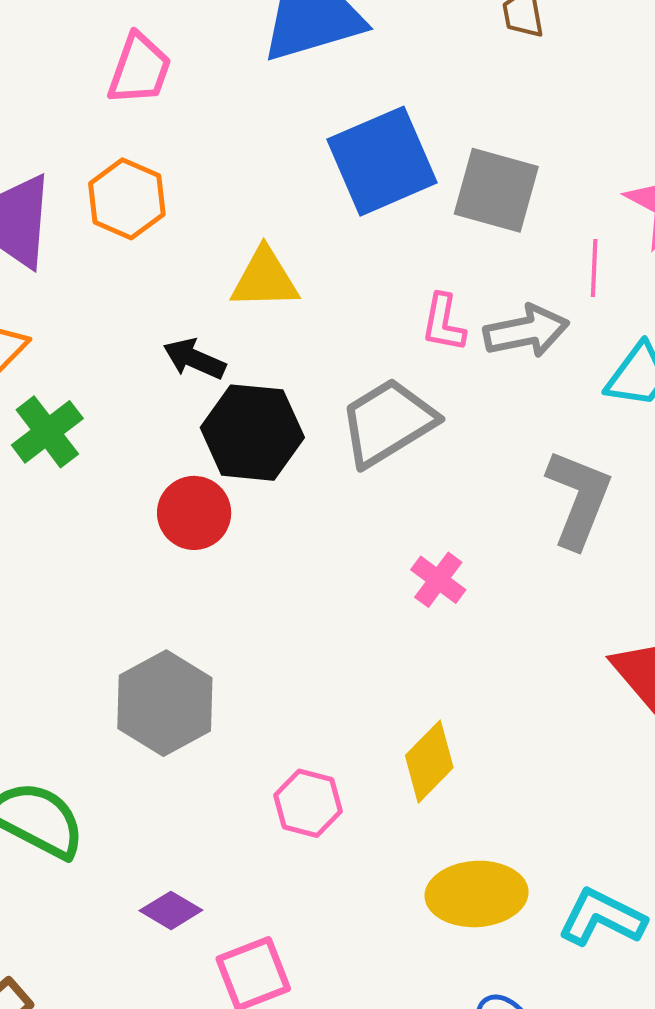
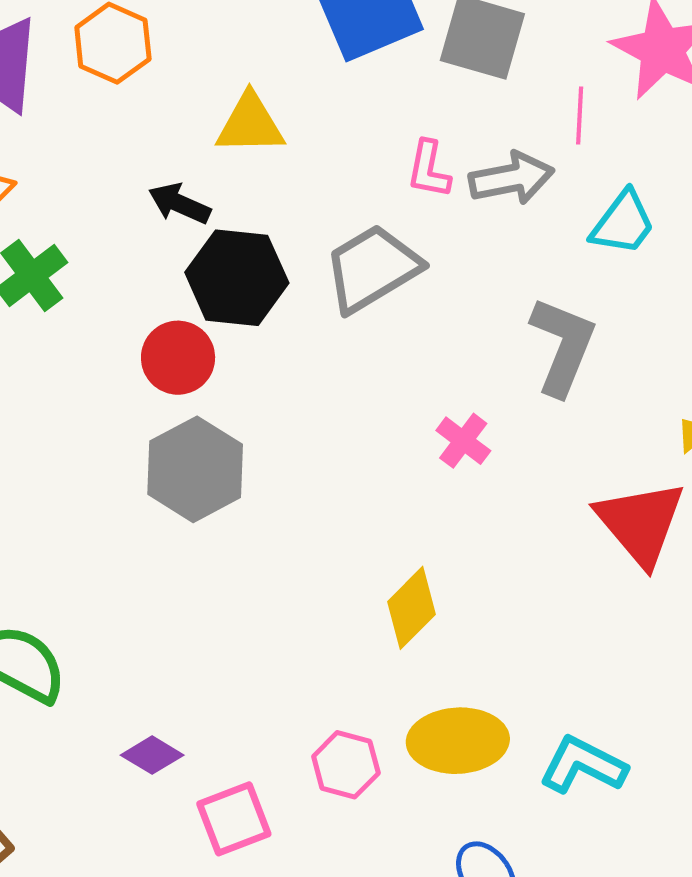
pink cross: (438, 580) -> (463, 441), moved
gray hexagon: (165, 703) -> (195, 469), moved
pink hexagon: (308, 803) -> (346, 765), moved

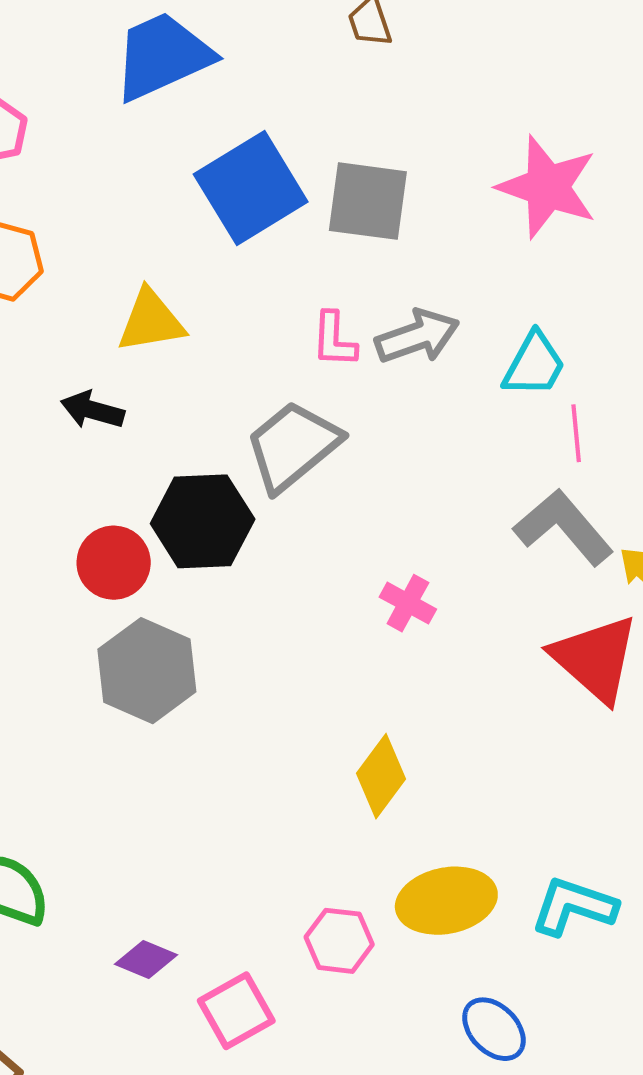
pink line: (580, 116) -> (576, 433), moved
black hexagon: (237, 278) -> (203, 521), moved
gray L-shape: (563, 346) -> (563, 527), moved, turned -54

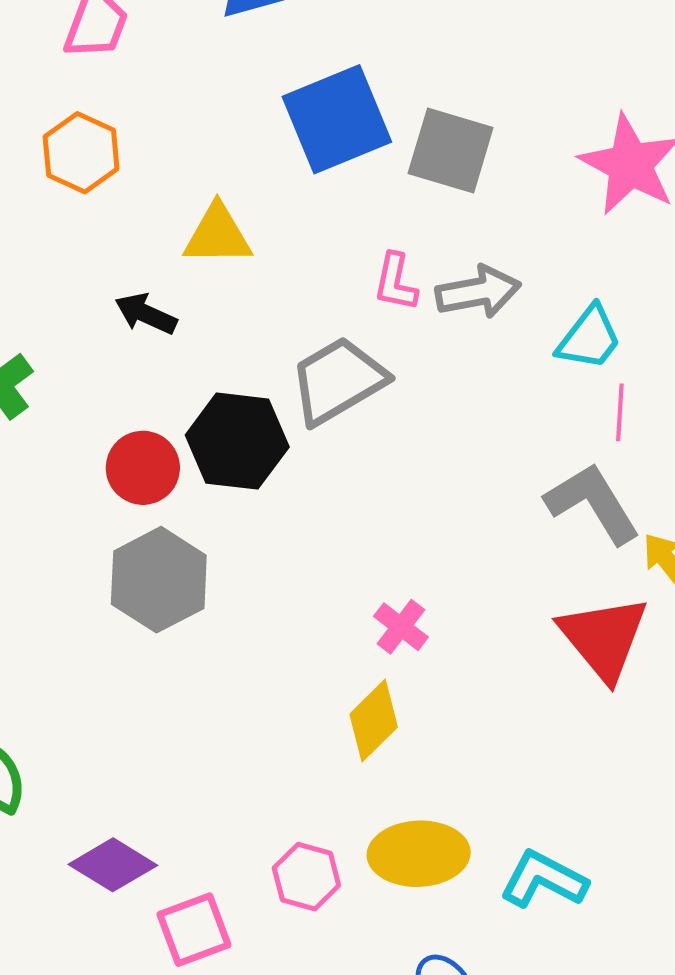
pink cross: (408, 603) -> (401, 627), moved
purple diamond: (146, 959) -> (113, 865), size x1.4

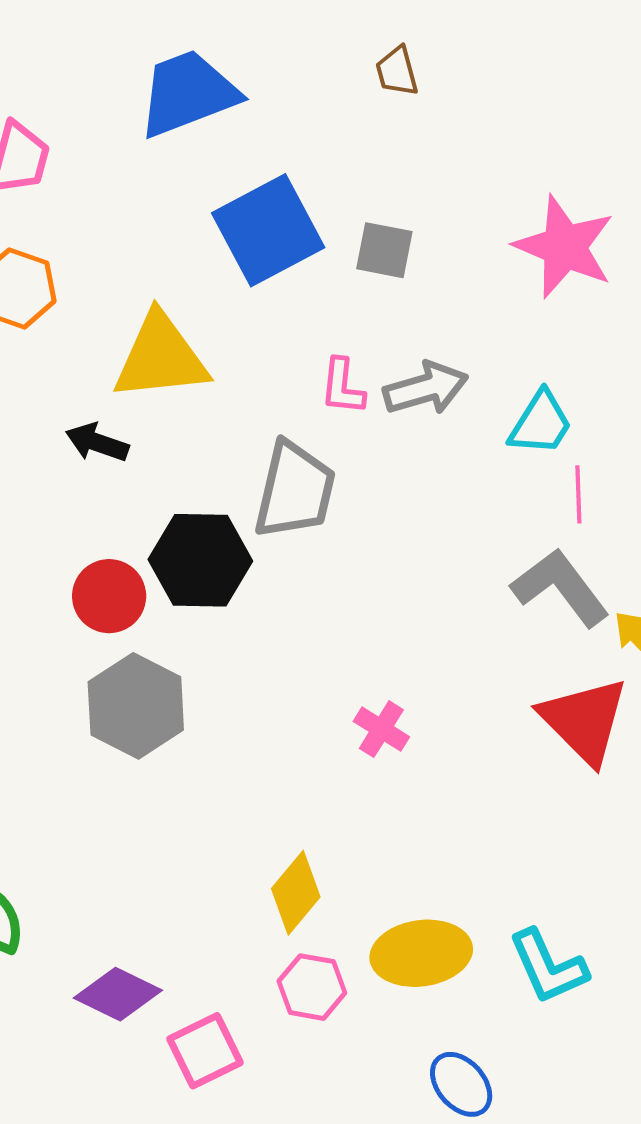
gray square: (451, 150) -> (384, 250), size x0.7
yellow triangle: (217, 235) -> (161, 357), size x1.4
gray trapezoid: (338, 381) -> (295, 490), turned 139
yellow diamond: (374, 721) -> (296, 893), moved
cyan L-shape: (544, 879) -> (548, 967), turned -136

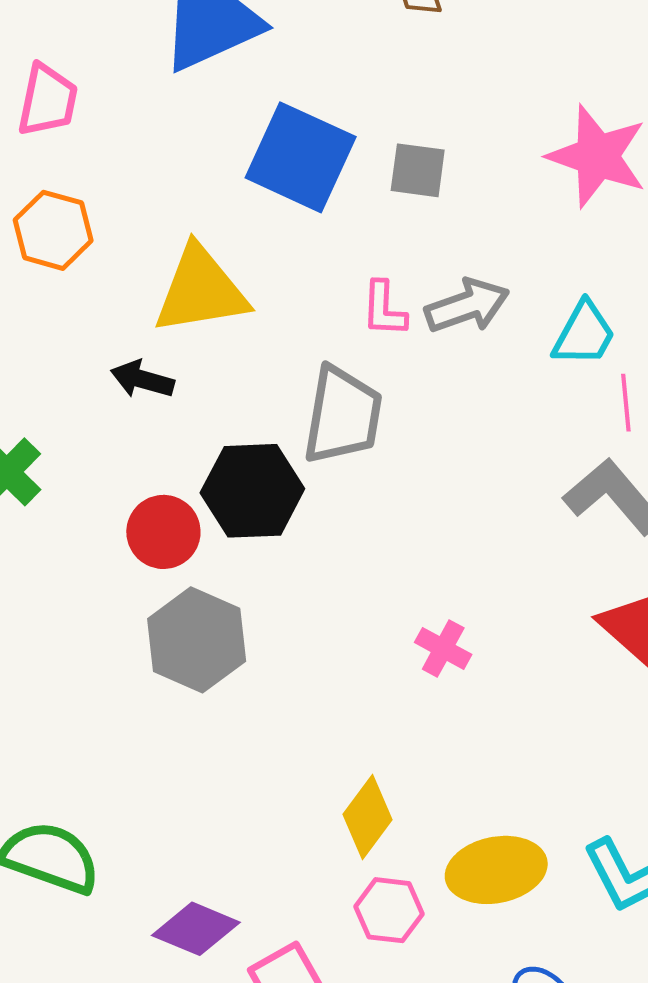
blue square: (268, 230) -> (301, 157), turned -34

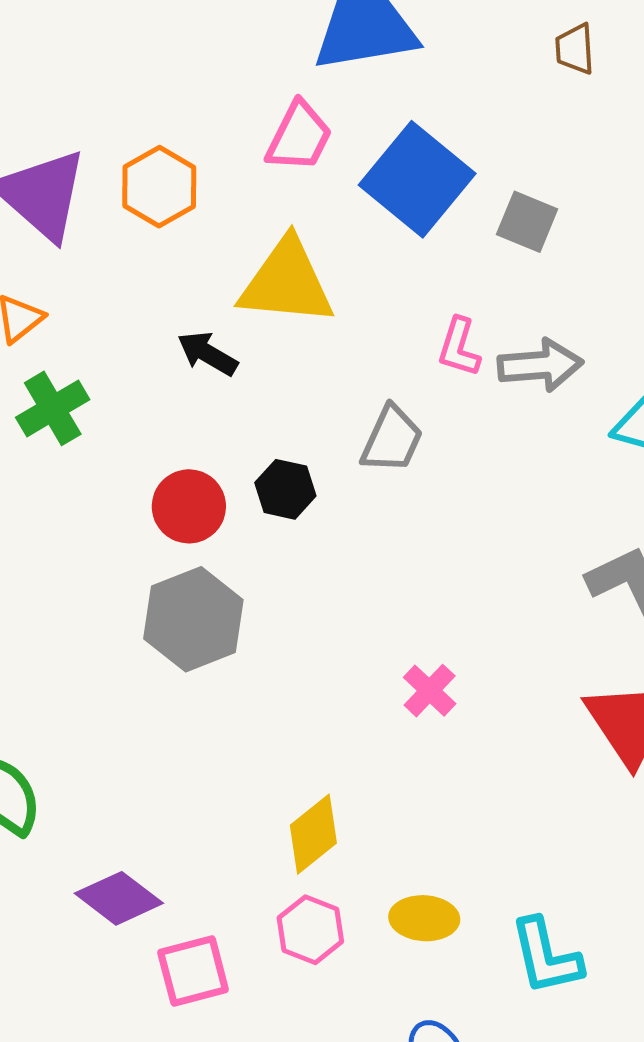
pink trapezoid: (48, 100) -> (299, 137), moved
gray trapezoid: (343, 415) -> (392, 439), size x0.7
black hexagon: (252, 491) -> (285, 489), size x0.6
yellow ellipse: (496, 870) -> (424, 918), size x0.7

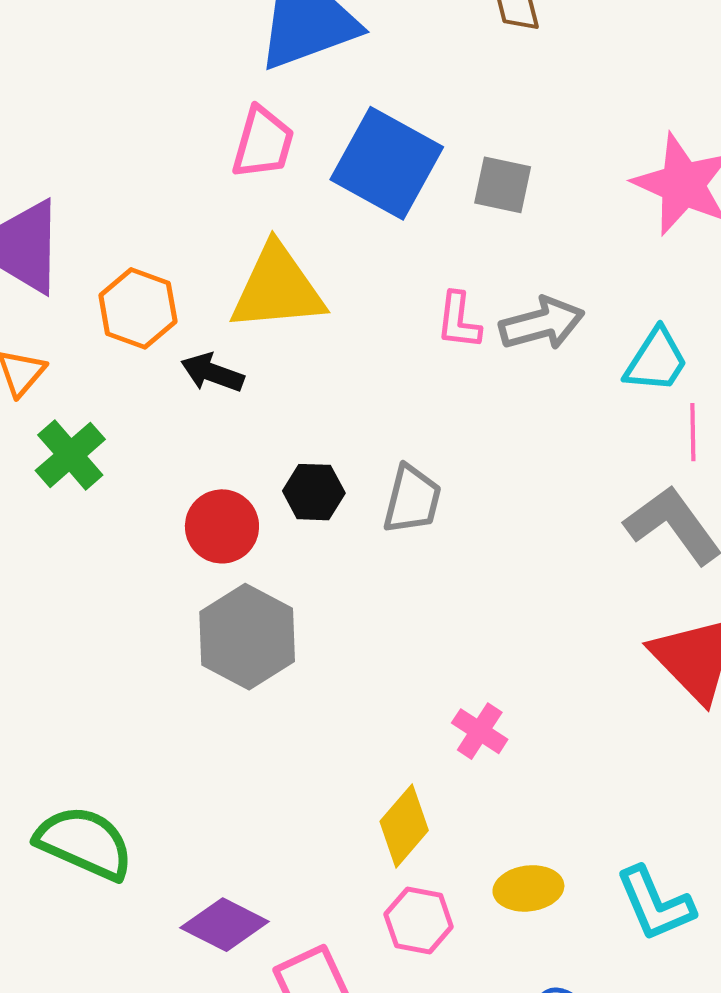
orange hexagon: (159, 187) -> (138, 308), moved
gray trapezoid: (392, 439) -> (412, 499), moved
pink cross: (430, 691) -> (480, 731), moved

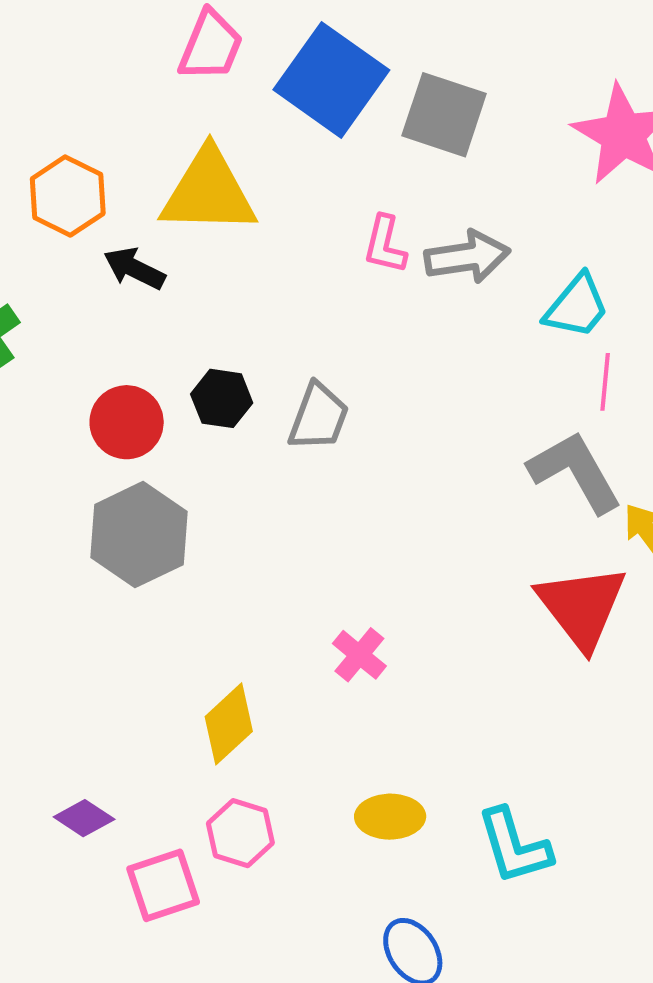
gray square: (503, 185) -> (444, 115), size x1.4
yellow diamond: (404, 826) -> (229, 724), moved
pink hexagon: (419, 921) -> (240, 833), moved
purple diamond: (225, 925) -> (84, 818), size x0.7

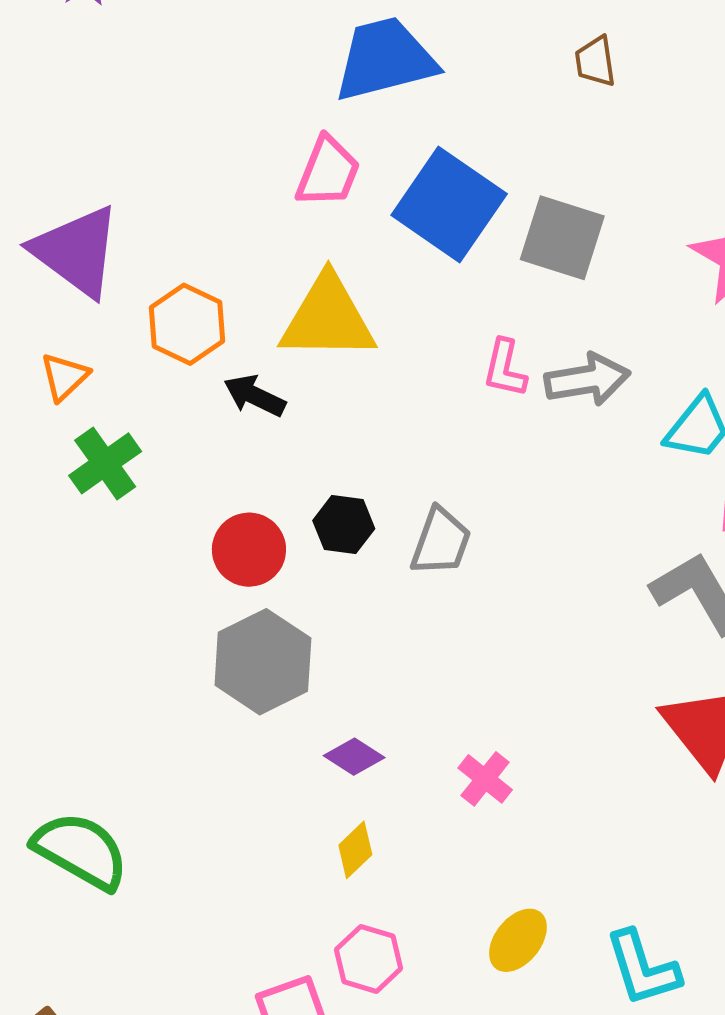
yellow diamond: (229, 724) -> (355, 850), size x0.7
yellow ellipse: (390, 817) -> (518, 940), turned -50
purple diamond: (84, 818) -> (354, 757), moved

